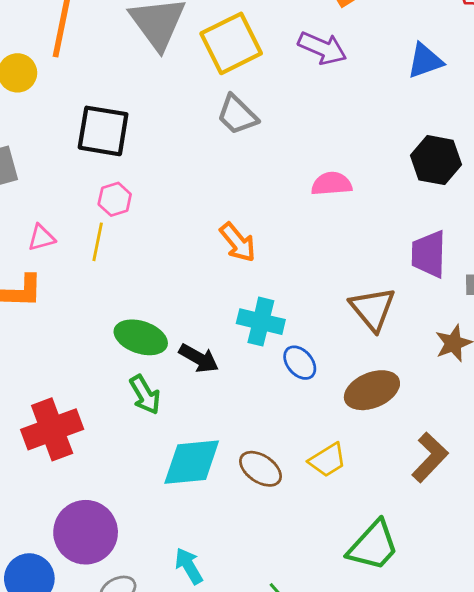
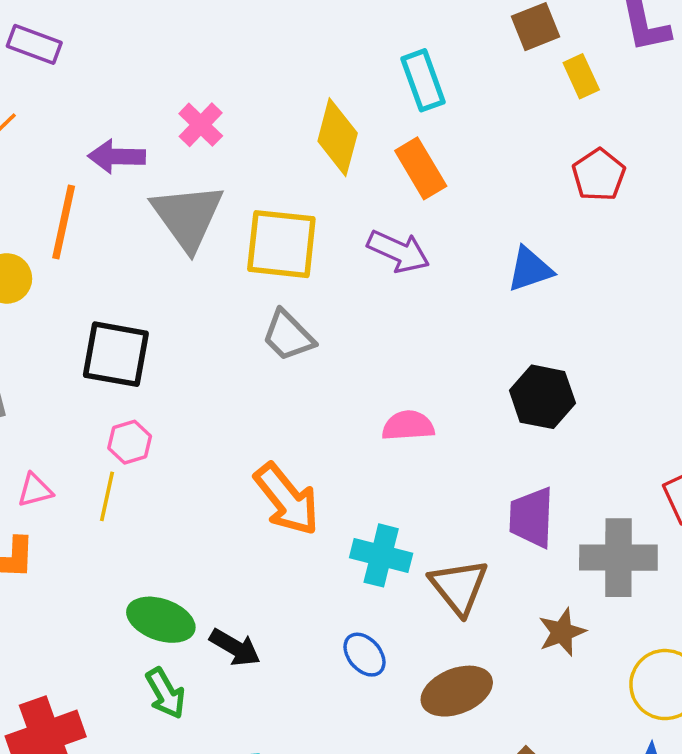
yellow square: (231, 43) -> (281, 244), turned 32
orange arrow: (238, 242) -> (287, 499), size x1.4
cyan cross: (261, 322) -> (381, 555), moved

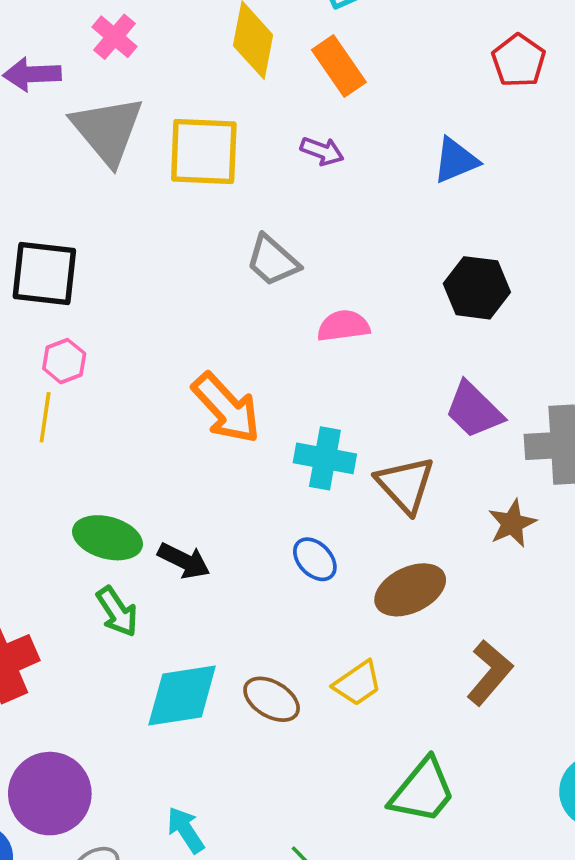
purple arrow: (398, 251) -> (322, 151), size x0.7
gray trapezoid: (288, 336) -> (273, 261), moved
purple trapezoid: (532, 517) -> (474, 410), turned -44

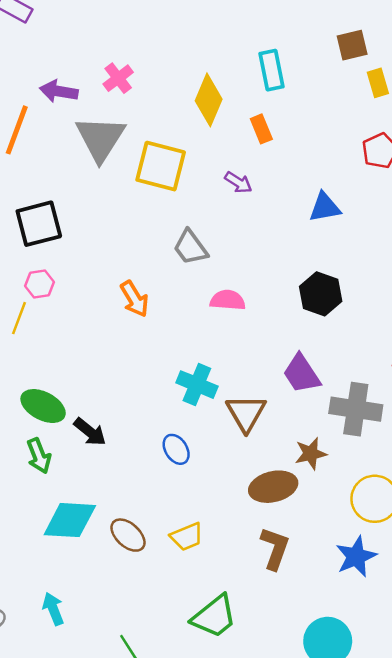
orange rectangle: (339, 66) -> (261, 129), size x0.7
black square: (44, 274) -> (39, 224), turned -33
orange arrow: (226, 408) -> (135, 299), moved, size x0.7
brown ellipse: (410, 590) -> (273, 487), moved
brown L-shape: (490, 673) -> (275, 548), turned -33

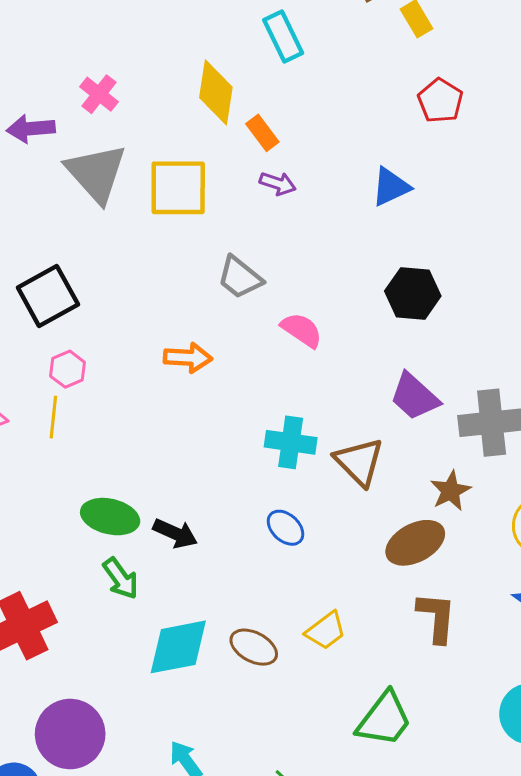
orange rectangle: (261, 129) -> (262, 133), moved
orange arrow: (135, 299) -> (188, 358), turned -42
pink semicircle: (228, 300) -> (302, 330), turned 44

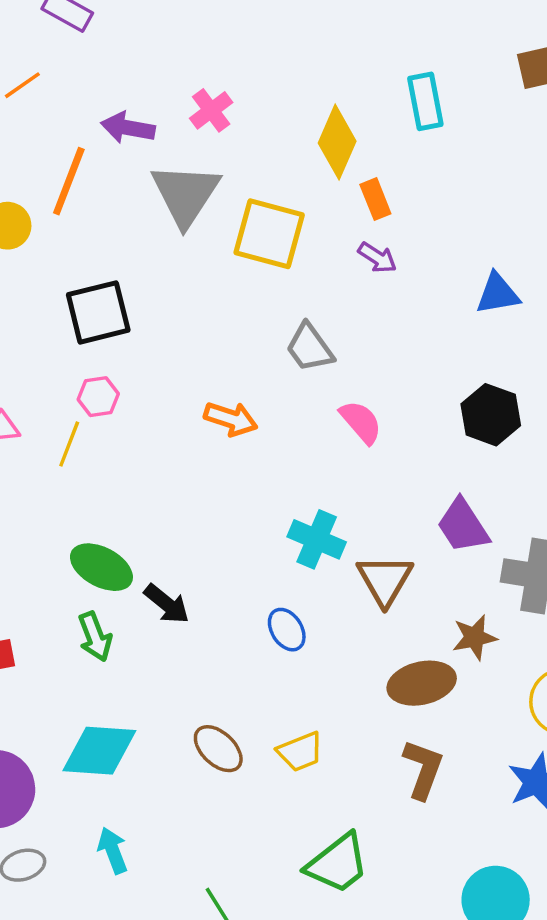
cyan diamond: (178, 647) -> (99, 751), moved

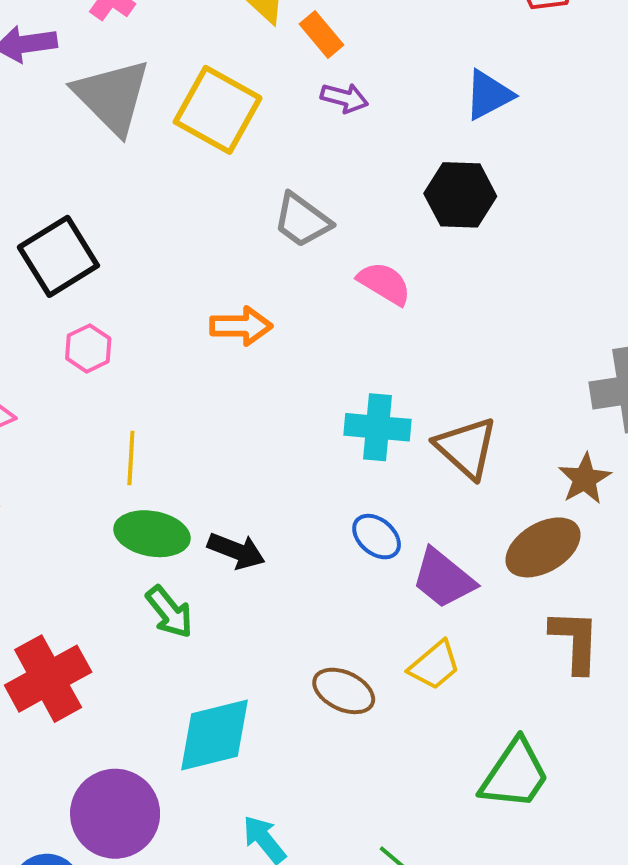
yellow square: (269, 234) -> (218, 110), turned 32
black hexagon: (491, 415) -> (460, 195), moved
yellow line: (69, 444) -> (131, 458), moved
purple trapezoid: (463, 526) -> (443, 579), moved

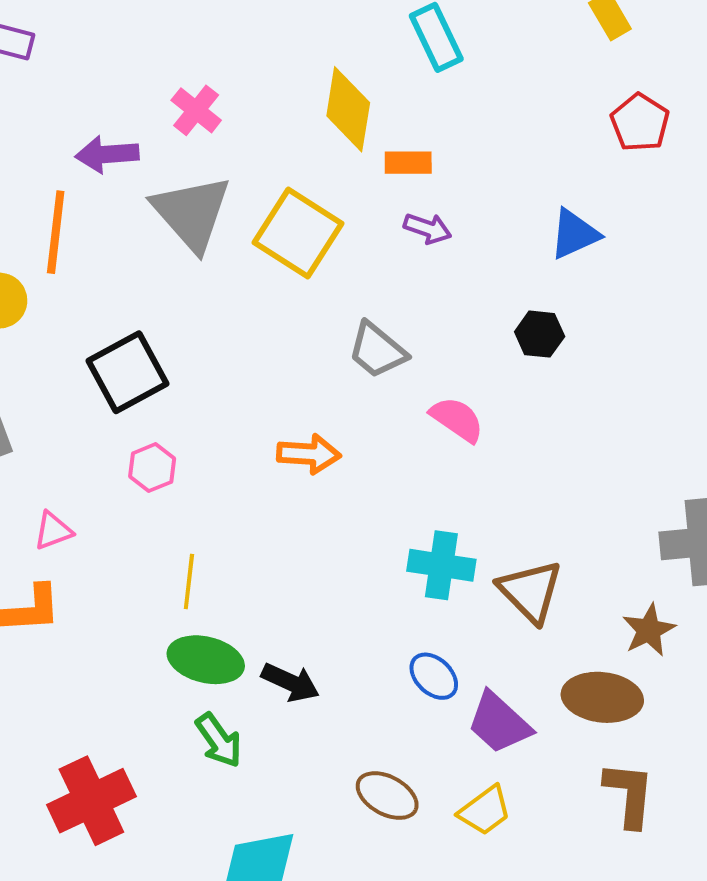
orange rectangle: (322, 34) -> (408, 163), turned -54
black hexagon: (460, 195) -> (540, 334), size x0.7
brown ellipse: (543, 547) -> (602, 697), turned 34
brown ellipse: (344, 691) -> (387, 796), moved

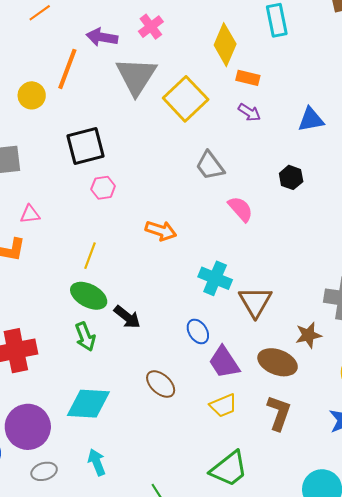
blue triangle: (574, 234) -> (311, 120), moved
orange arrow: (309, 454) -> (161, 231), moved
pink hexagon: (152, 468) -> (103, 188), moved
yellow trapezoid: (485, 811) -> (223, 406), moved

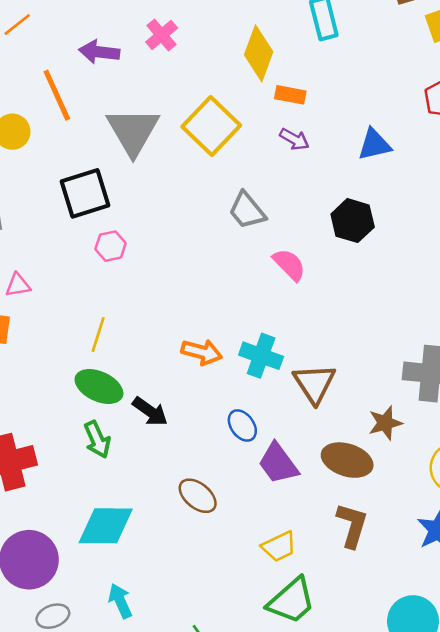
orange line: (67, 69) -> (57, 95), turned -42
gray triangle: (136, 76) -> (133, 131), moved
black hexagon: (291, 177) -> (353, 221), size x1.4
orange arrow: (161, 231) -> (202, 352), moved
yellow trapezoid: (223, 406) -> (279, 547), moved

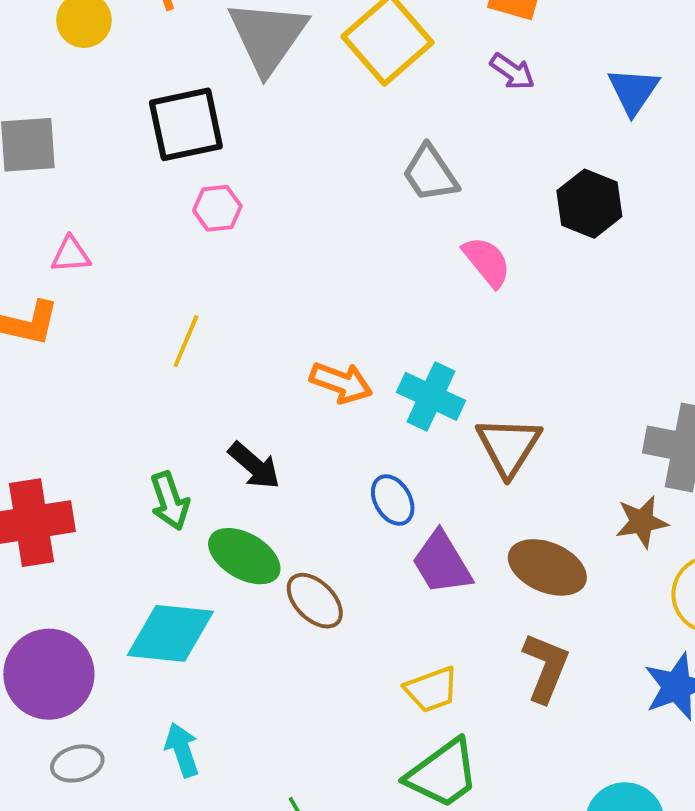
blue triangle: (374, 145) -> (633, 91), turned -48
green ellipse: (99, 386) -> (244, 556), moved
brown star: (385, 423) -> (642, 522), moved

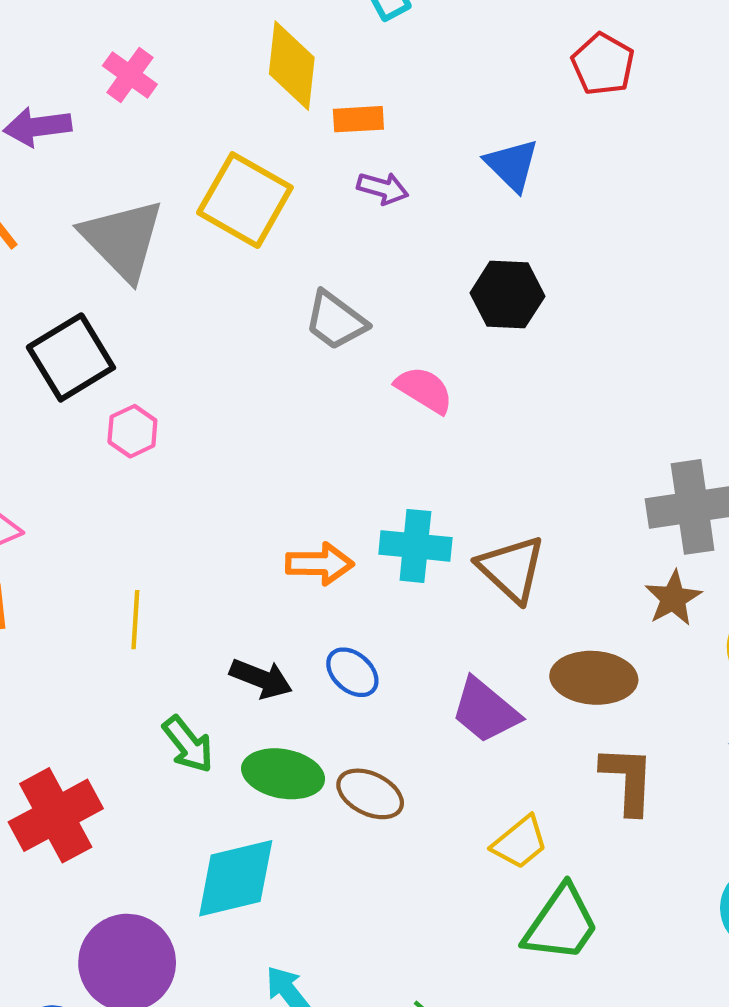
yellow line: (186, 341) -> (135, 620), moved
blue ellipse: (393, 500) -> (352, 672), moved

